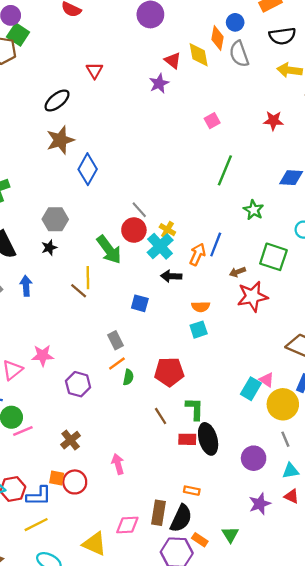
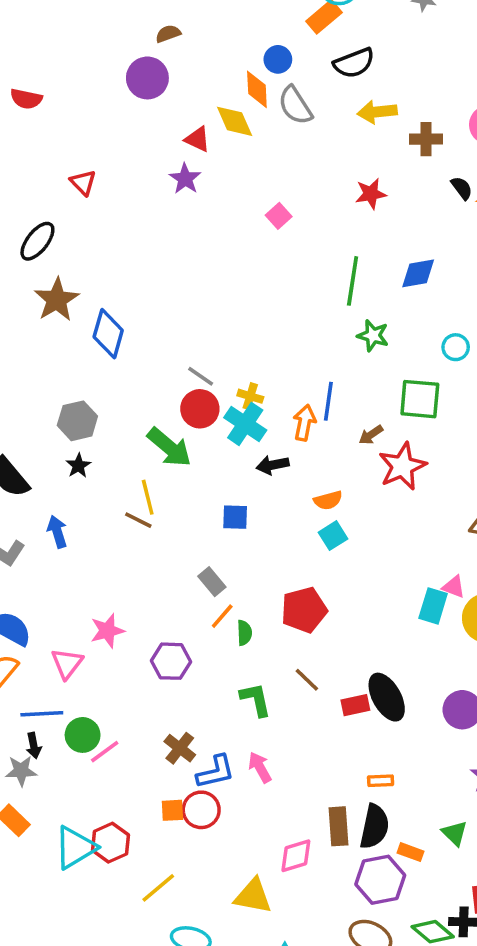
green line: (225, 170) -> (353, 281), moved
green L-shape: (195, 409) -> (256, 700), moved
blue L-shape: (39, 496) -> (216, 772), moved

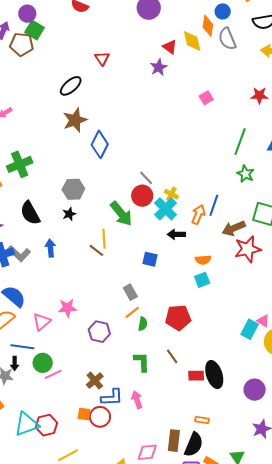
brown arrow: (371, 435) -> (234, 228), size x1.6

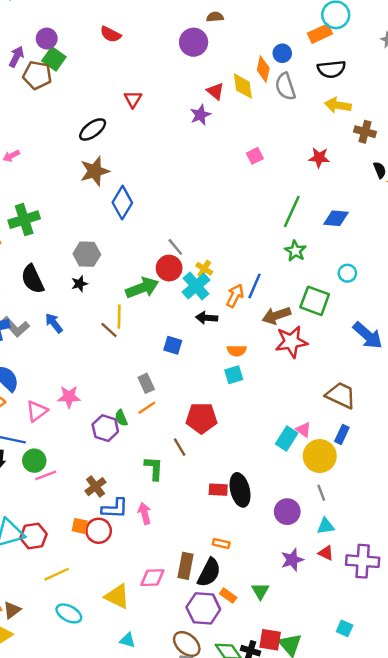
green arrow: (121, 214) -> (142, 288), turned -76
blue arrow: (50, 248) -> (54, 323), turned -36
green semicircle: (143, 324) -> (121, 418), moved, turned 144
brown line: (172, 356) -> (180, 447), moved

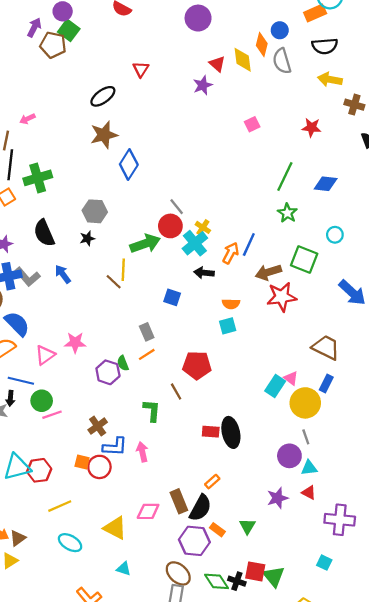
purple circle: (287, 512) -> (289, 456), moved
orange rectangle: (221, 544) -> (212, 482), turned -56
purple cross: (363, 561) -> (340, 520), moved
brown rectangle: (186, 566) -> (179, 501), turned -35

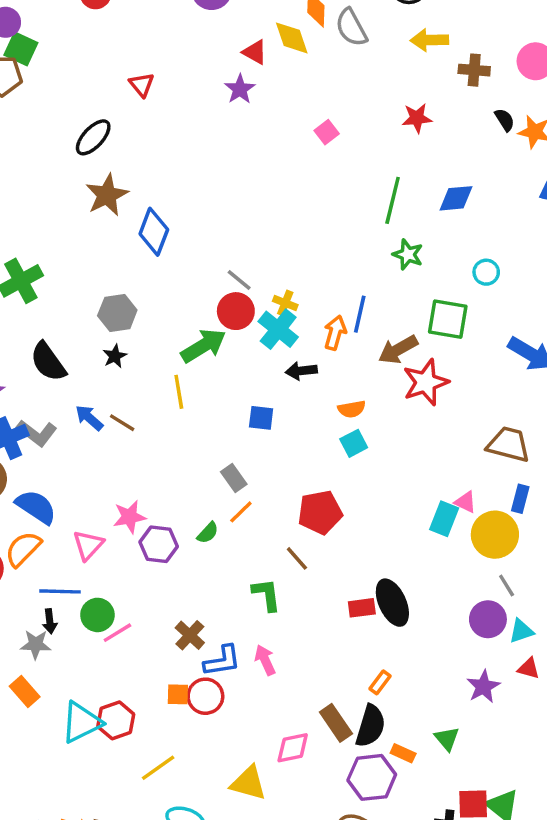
brown line: (114, 282) -> (122, 423), moved
green semicircle: (123, 363) -> (208, 533), turned -104
purple hexagon: (108, 372) -> (159, 544), moved

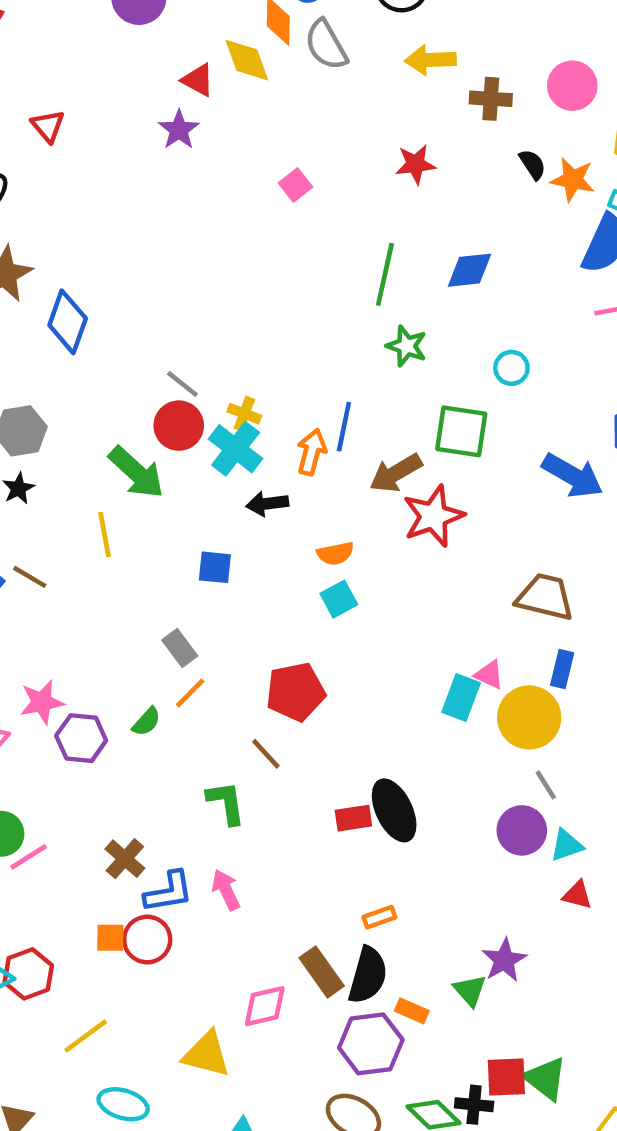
green arrow: (204, 346) -> (136, 472), turned 75
orange rectangle: (380, 682) -> (379, 917), turned 35
purple star: (483, 687) -> (504, 960), moved

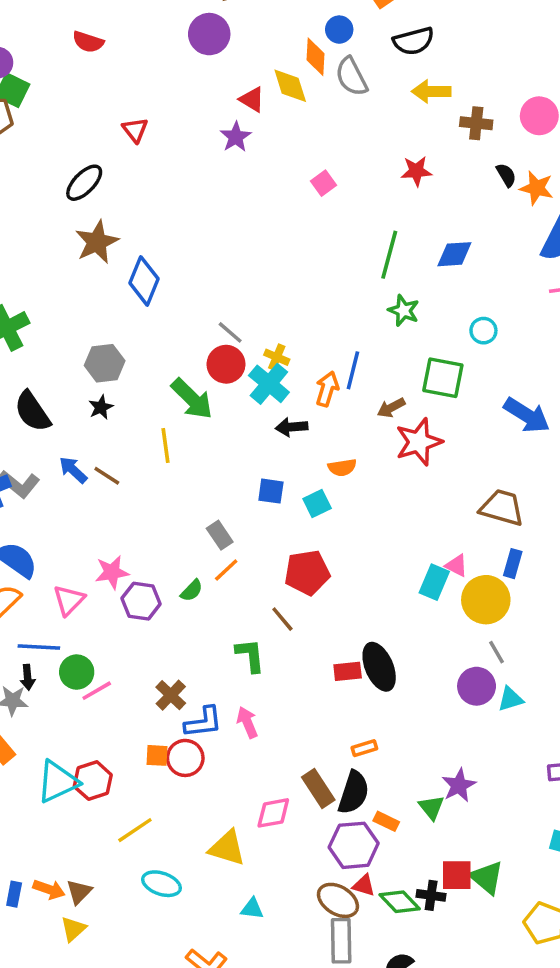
brown arrow: (396, 473) -> (391, 408), size x0.7
blue square: (215, 567) -> (271, 491), moved
cyan square: (339, 599) -> (317, 504), moved
red triangle: (577, 895) -> (364, 885), moved

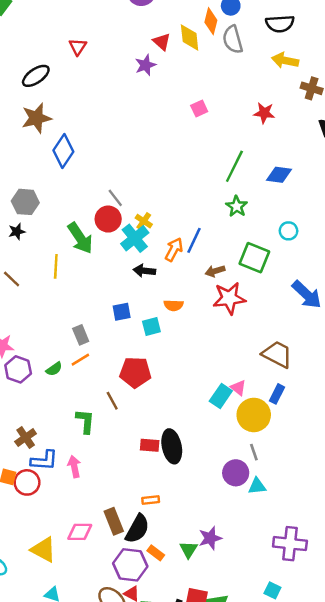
blue square: (271, 491) -> (122, 312), turned -30

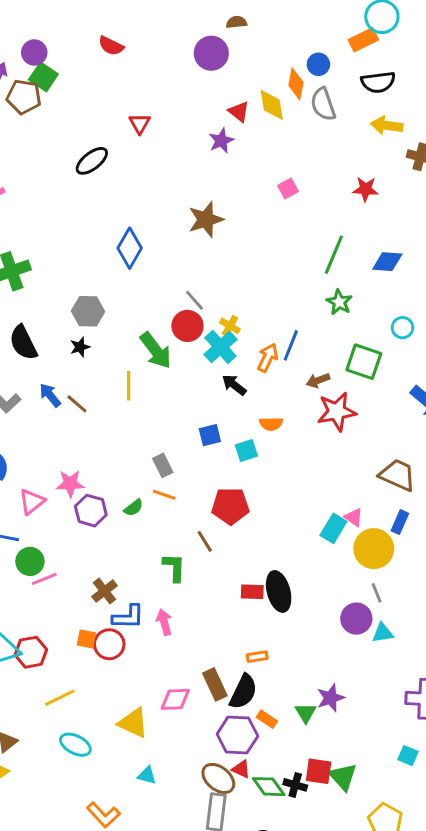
brown star: (36, 118) -> (206, 220), moved
black arrow: (144, 271) -> (234, 385), turned 35
orange line: (80, 360) -> (164, 495), turned 54

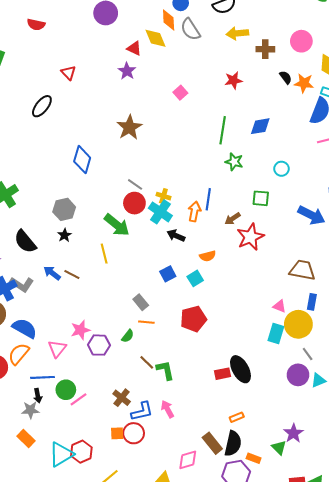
green square: (364, 362) -> (261, 198), size x0.7
cyan rectangle: (333, 528) -> (276, 334), moved
brown line: (205, 541) -> (147, 362), moved

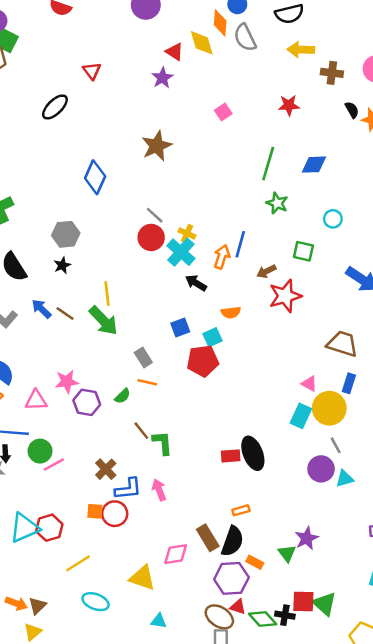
green arrow: (117, 225) -> (103, 321), moved
red pentagon: (193, 319) -> (203, 361), moved
pink triangle: (57, 349) -> (36, 400), turned 42

